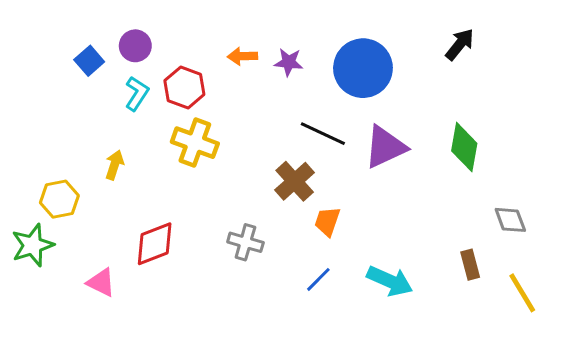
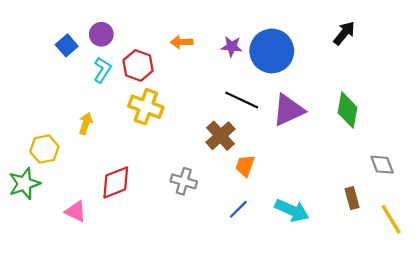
purple star: (289, 62) -> (232, 47), moved

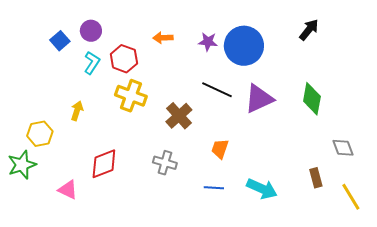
brown cross: (221, 136) -> (179, 116), moved
blue line: (238, 209) -> (214, 188), turned 48

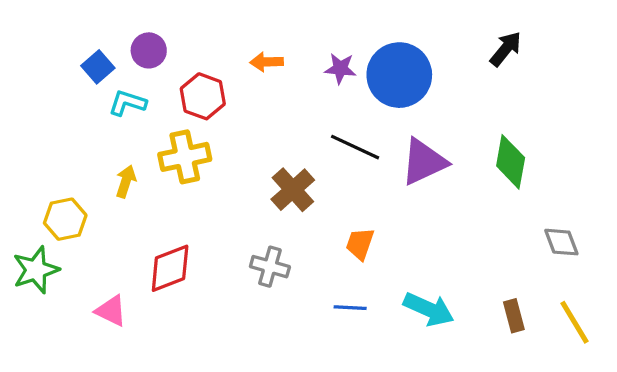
cyan L-shape: (92, 63) -> (127, 103), moved, turned -105
yellow cross: (131, 96) -> (185, 157), moved, turned -32
brown rectangle: (316, 178) -> (514, 316), moved

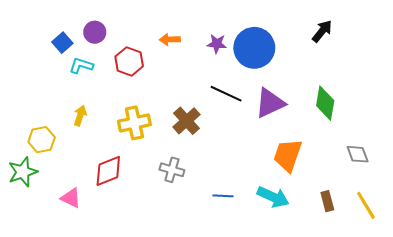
yellow cross: (185, 157) -> (134, 123), moved
orange trapezoid: (360, 244) -> (288, 155), moved, size x1.6

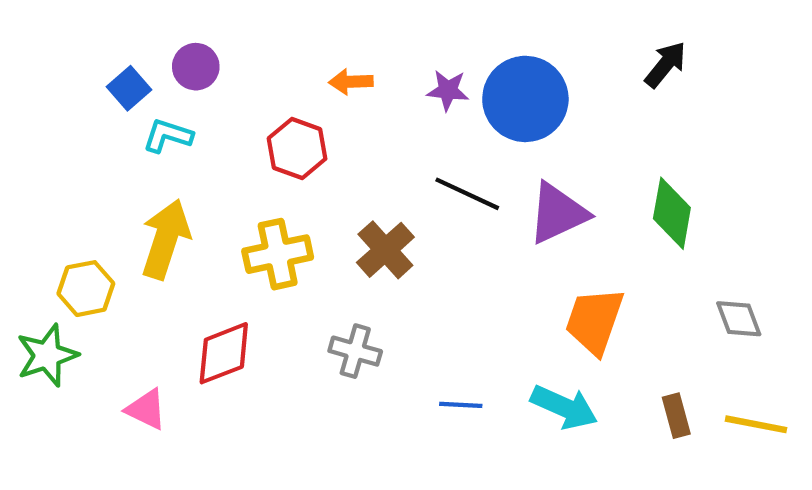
red hexagon: (129, 61) -> (297, 149), moved
yellow arrow: (80, 116) -> (166, 239), size x1.8
yellow line: (366, 205) -> (756, 424), turned -48

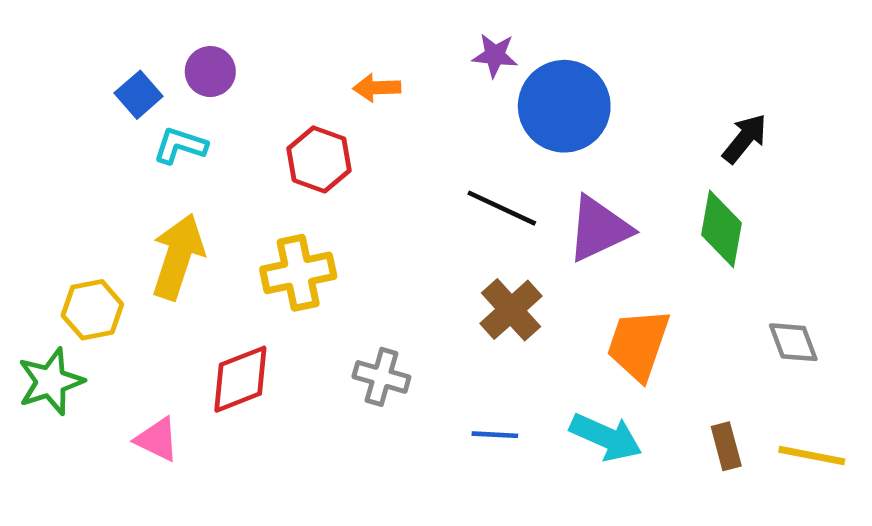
black arrow: (665, 65) -> (745, 139), moved
purple star: (448, 90) -> (495, 55), moved
brown cross: (385, 250) -> (511, 310), moved

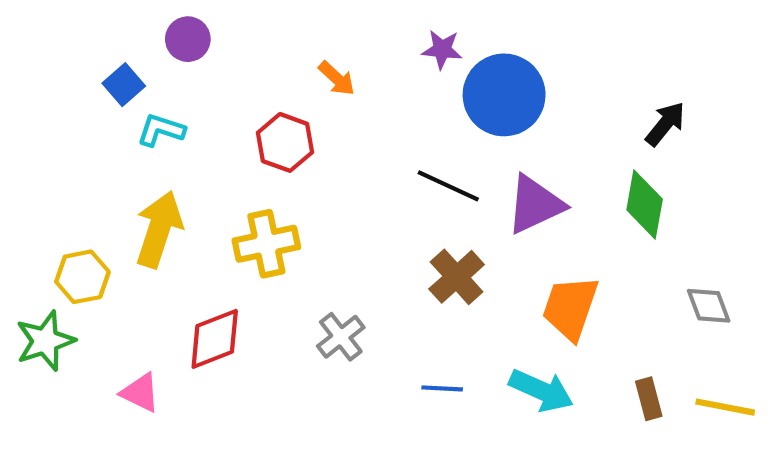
purple circle: (210, 72) -> (188, 39), moved
orange arrow: (377, 88) -> (337, 78), turned -135
gray cross: (381, 377) -> (341, 337), turned 36

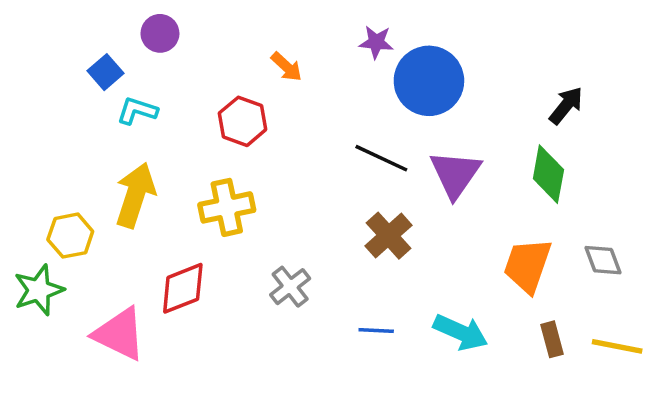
purple triangle: (535, 204) -> (455, 174), turned -30
orange trapezoid: (570, 308) -> (527, 265), moved
pink triangle: (140, 393) -> (120, 334), size x1.6

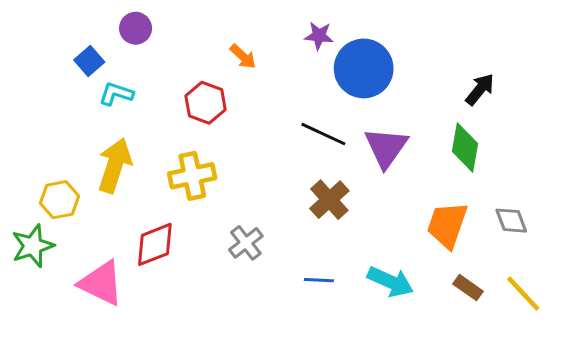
brown rectangle: (552, 339) -> (468, 288), turned -40
yellow line: (617, 346) -> (523, 294), turned 36

